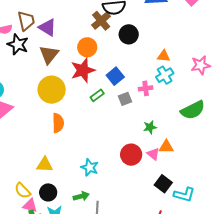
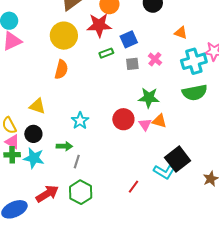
cyan cross: (165, 75) -> (194, 61), moved, size x1.4
pink cross: (146, 88) -> (155, 59), turned 32
green star: (150, 127) -> (149, 98), size x1.5
black square: (163, 184) -> (178, 159), moved, size x1.4

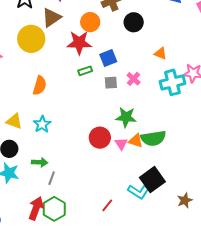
yellow circle: (64, 36) -> (31, 39), moved
green semicircle: (195, 93) -> (153, 138), moved
cyan star: (80, 121) -> (42, 124), moved
red arrow: (47, 194) -> (36, 208), moved, turned -40

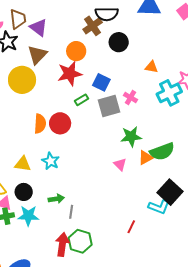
blue square: (108, 58) -> (101, 82), turned -30
gray square: (111, 83) -> (109, 106), size x1.6
red circle: (100, 138) -> (60, 123), moved
orange triangle: (136, 141) -> (146, 158), turned -35
pink triangle: (121, 144) -> (120, 164), moved

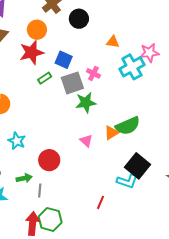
red circle: (60, 123) -> (49, 160), moved
green star: (131, 137) -> (86, 102), moved

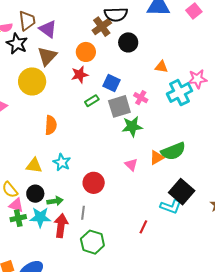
red star: (32, 52) -> (80, 75), size x0.7
green arrow: (24, 178) -> (55, 201), moved
red arrow: (33, 224) -> (61, 226), moved

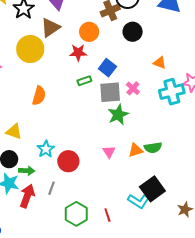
green star: (132, 126) -> (118, 115), turned -30
green semicircle: (173, 151) -> (153, 148), size x0.7
cyan star: (62, 162) -> (46, 149), moved
red line: (143, 227) -> (107, 215), turned -56
green hexagon: (92, 242) -> (76, 214), moved

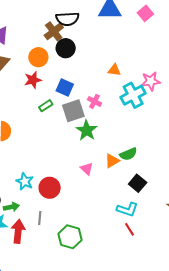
black circle: (133, 32) -> (66, 48), moved
black square: (152, 189) -> (138, 183), moved, size x0.7
red line: (107, 215) -> (130, 229), moved

